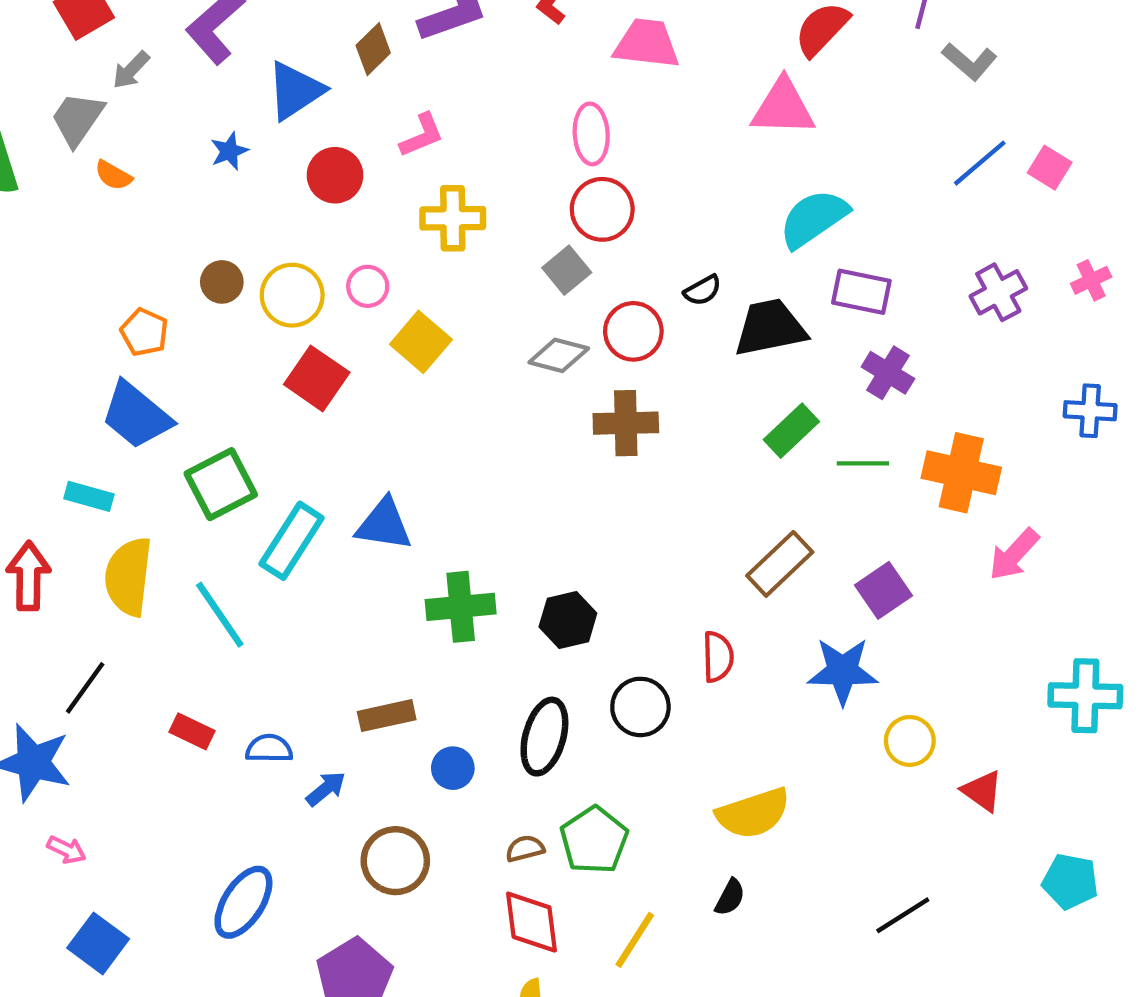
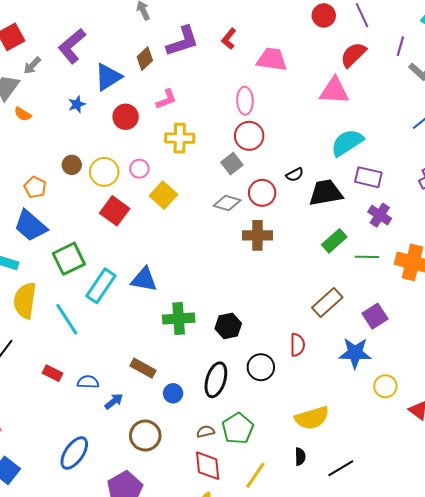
brown rectangle: (387, 716) -> (143, 368), turned 40
black semicircle: (730, 897) -> (300, 457), turned -30
black line: (903, 915) -> (341, 468), moved

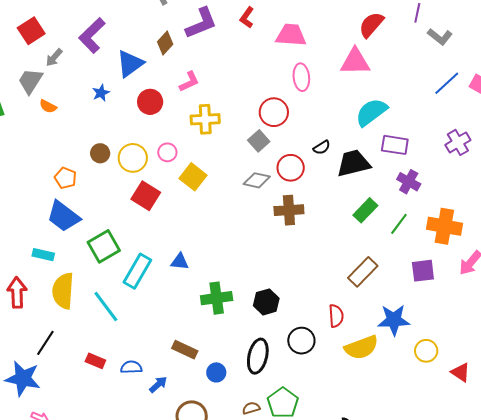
pink ellipse: (245, 101) -> (301, 77), moved
green line: (367, 257) -> (399, 224), turned -50
blue triangle: (144, 279) -> (180, 262), size x0.7
purple square: (375, 316) -> (423, 271), moved, turned 30
yellow semicircle: (312, 418) -> (361, 347), moved

